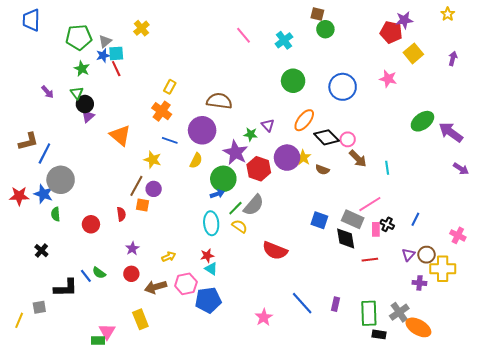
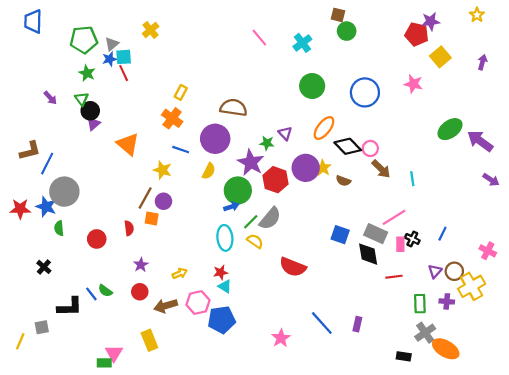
yellow cross: (443, 269) -> (472, 286), turned -30
green rectangle: (369, 313) -> (420, 304), moved, size x0.7

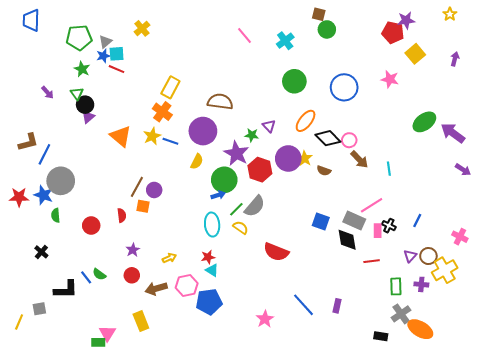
red line: (124, 73) -> (117, 69), turned -42
yellow rectangle: (181, 92) -> (170, 87), size x1.5
yellow star: (162, 170) -> (152, 136), moved, turned 30

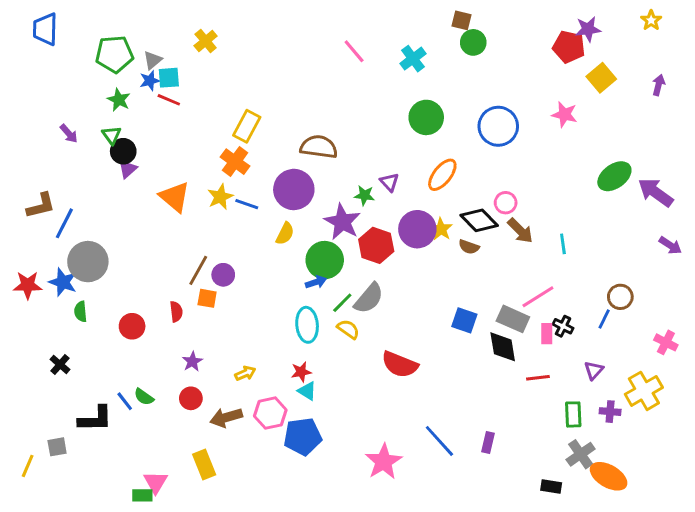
black diamond: (328, 138) -> (479, 220), moved
brown circle: (428, 256) -> (620, 297), moved
pink star: (265, 319) -> (384, 462), size x1.4

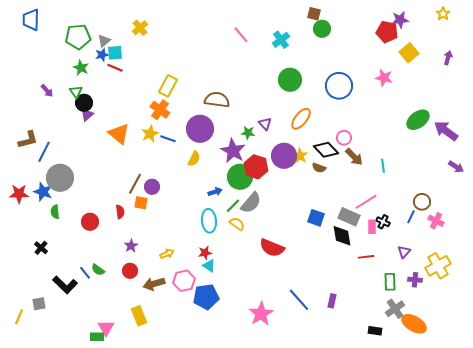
green circle: (325, 260) -> (240, 177), moved
pink cross: (666, 342) -> (436, 221), moved
black L-shape: (95, 419) -> (65, 285), turned 45

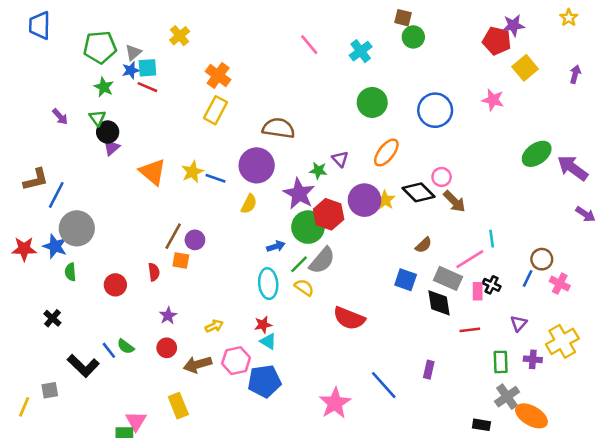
orange cross: (160, 110) -> (218, 75), moved
cyan line: (383, 166) -> (492, 239), moved
brown semicircle: (319, 168) -> (424, 245), moved, turned -64
purple rectangle: (332, 301) -> (429, 370), moved

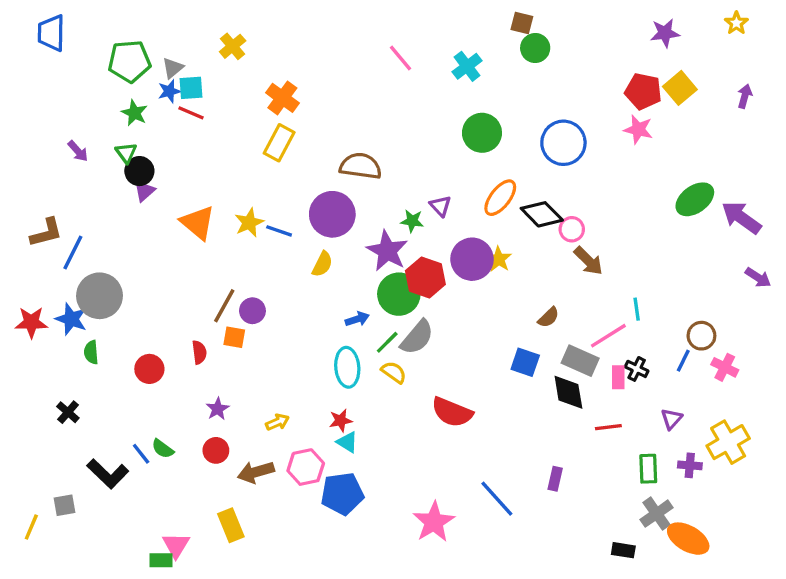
red pentagon: (497, 41) -> (643, 91), moved
black diamond: (418, 192) -> (542, 214), moved

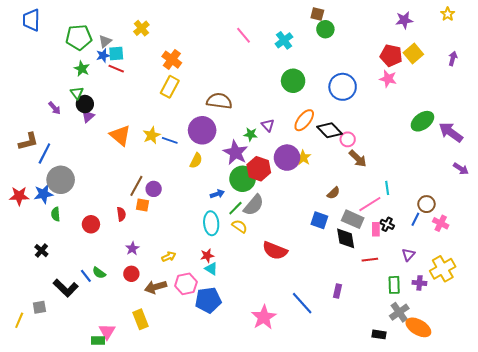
purple arrow: (78, 151) -> (55, 108), moved
blue star: (71, 319) -> (43, 194), turned -30

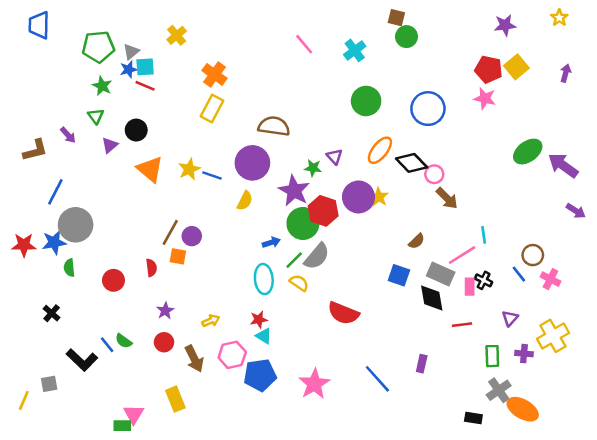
black circle: (85, 104) -> (136, 130), moved
brown L-shape: (28, 141) -> (35, 150), moved
blue line: (415, 219) -> (519, 274), turned -64
brown arrow: (156, 287) -> (194, 359), turned -100
pink star: (264, 317) -> (314, 384), moved

